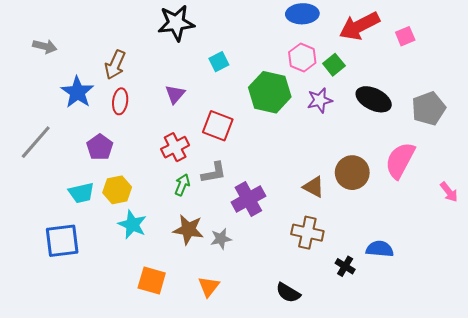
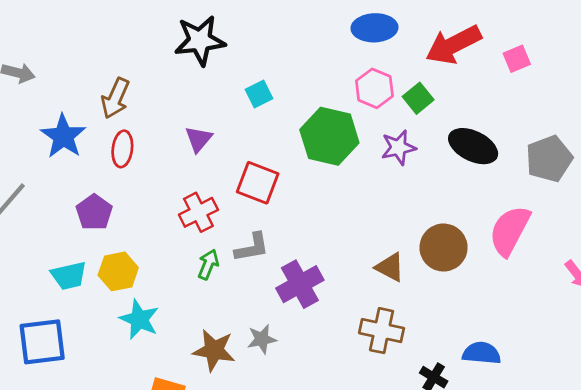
brown star: (188, 230) -> (214, 350), moved

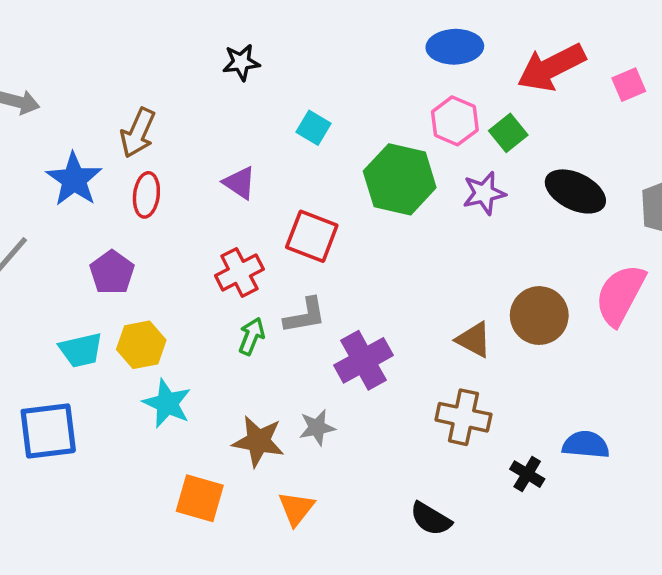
black star: (200, 40) -> (241, 62), size x0.6
cyan square: (259, 94) -> (314, 128), turned -32
purple triangle: (198, 139) -> (239, 183), turned -36

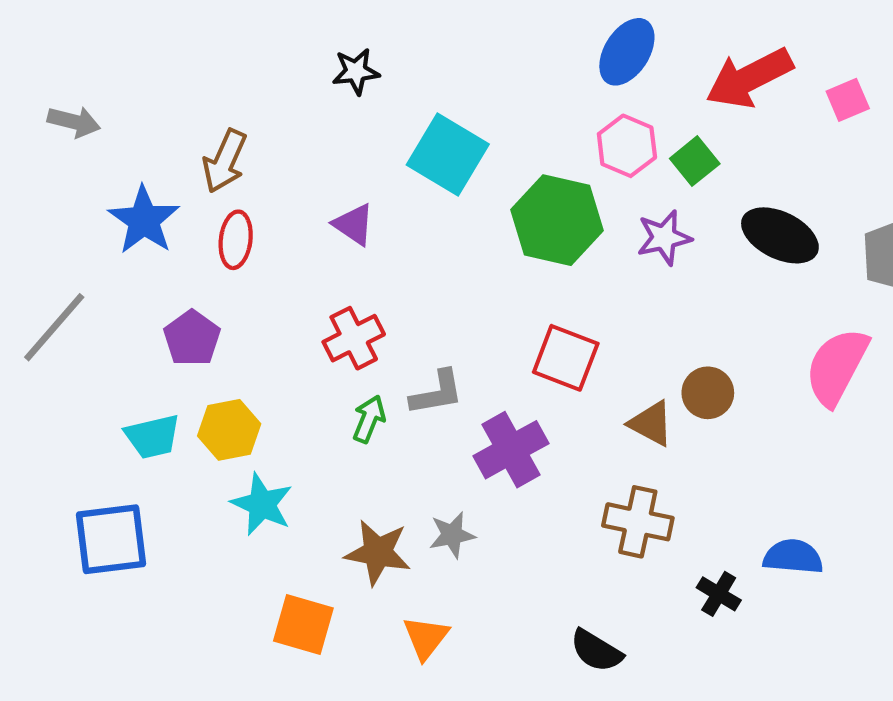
blue ellipse: (455, 47) -> (627, 52), turned -56
cyan square: (314, 128) -> (448, 155), size x1.8
red square: (312, 236) -> (566, 358), moved
brown circle: (539, 316) -> (708, 393), moved, size x0.7

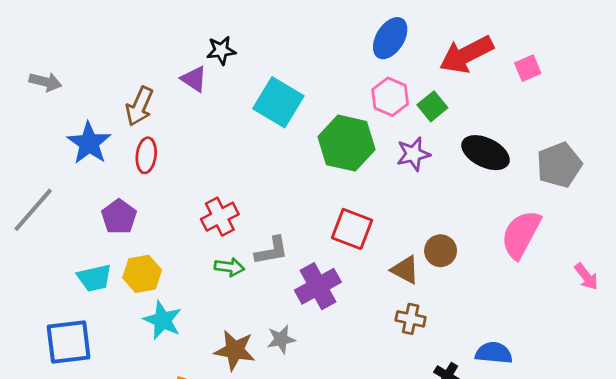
purple triangle: (354, 224) -> (194, 79), moved
green arrow: (369, 419) -> (229, 267), turned 76
brown cross: (638, 522) -> (411, 319), moved, size x0.7

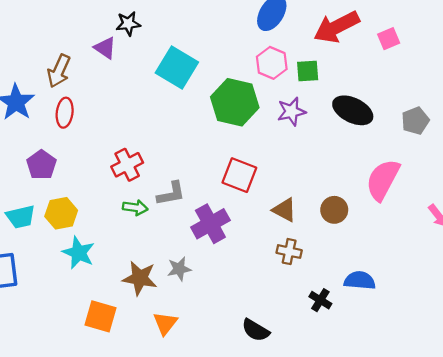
green square: (432, 106) -> (308, 71), turned 35
gray pentagon: (559, 165) -> (415, 121), size x0.7
brown circle: (441, 251) -> (334, 210), moved

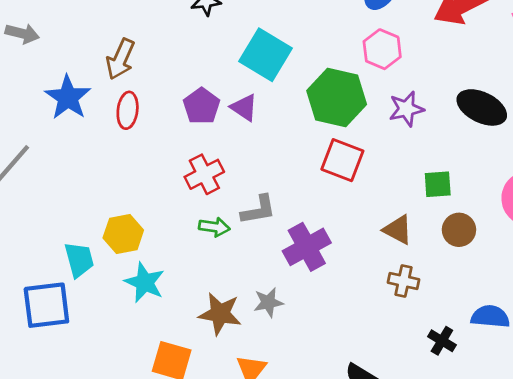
purple triangle: (105, 48) -> (244, 107), moved
green square: (308, 71) -> (438, 184), moved
purple pentagon: (41, 165) -> (202, 106), moved
red square: (239, 175) -> (342, 160), moved
cyan trapezoid: (21, 217) -> (79, 260), moved, turned -92

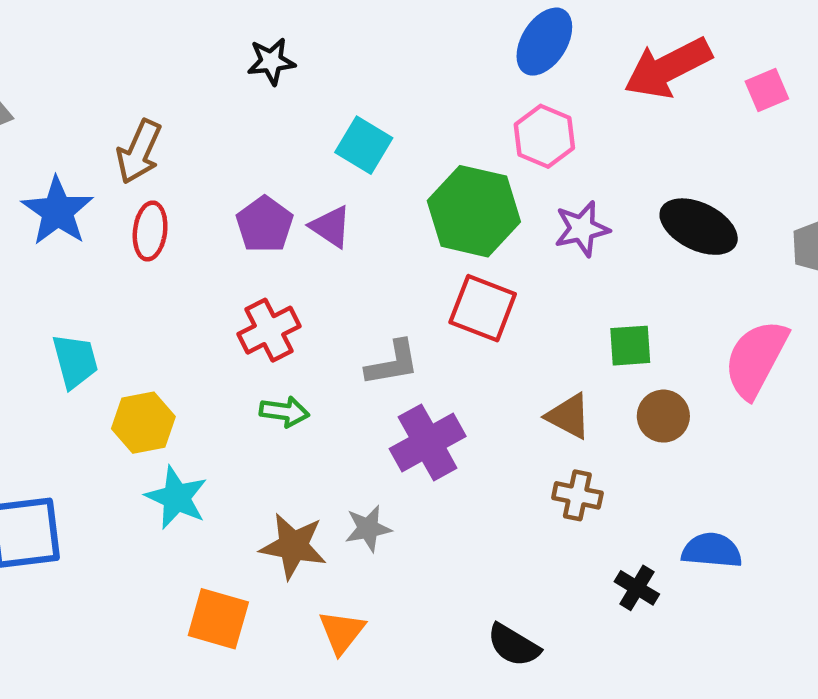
cyan square: (266, 55) -> (364, 145), size x0.7
gray L-shape: (258, 210) -> (392, 363), moved
cyan trapezoid: (79, 260) -> (75, 361), moved

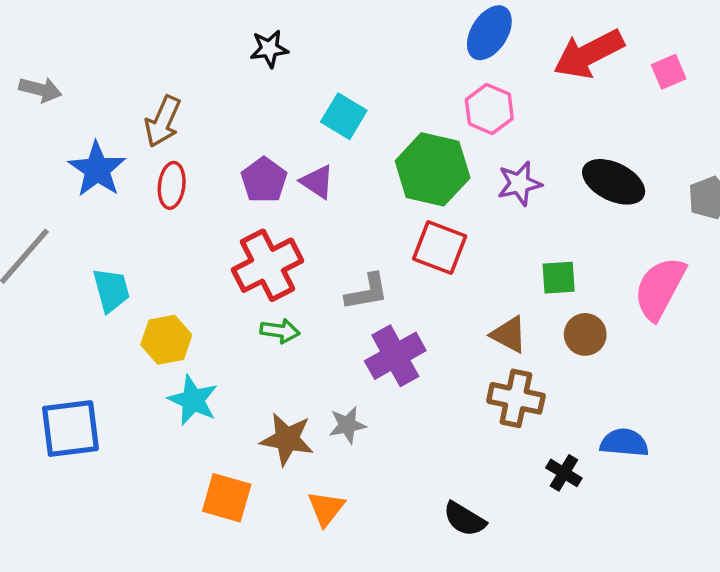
red cross: (269, 330) -> (267, 265), size x1.4
brown cross: (577, 495) -> (516, 398), size x1.4

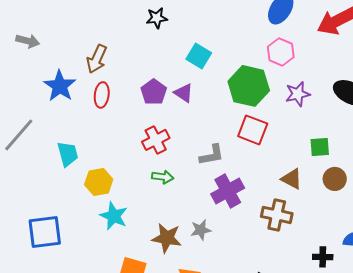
red cross: (267, 265) -> (156, 140), size x0.7
brown cross: (516, 398) -> (277, 215), moved
black cross: (564, 473) -> (323, 257), turned -30

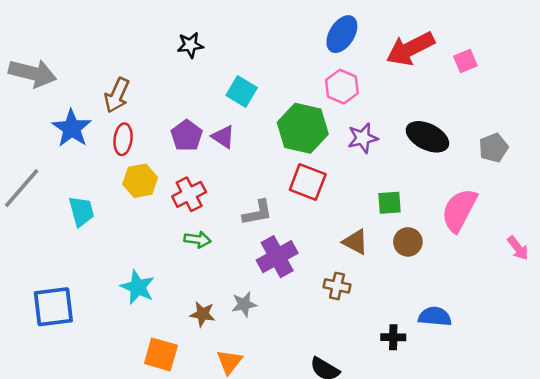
gray arrow: (28, 41) -> (33, 73), size x1.6
yellow hexagon: (99, 182) -> (140, 181), moved
brown cross: (277, 215) -> (337, 286), size x0.7
brown star: (167, 238) -> (202, 314), size x0.7

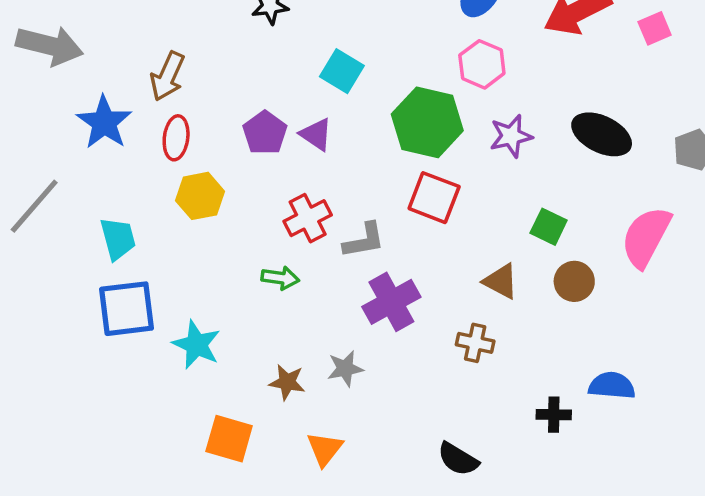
red cross: (189, 194) -> (308, 218), moved
green square: (390, 203) -> (549, 227), turned 30
blue square: (53, 307) -> (126, 309), moved

